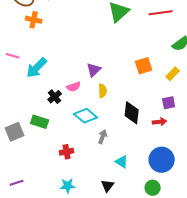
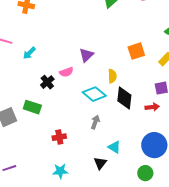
cyan arrow: (37, 68) -> (29, 53), size x0.6
yellow semicircle: (103, 91) -> (112, 76), moved
cyan diamond: (86, 116) -> (94, 94), moved
black triangle: (108, 186) -> (100, 163), moved

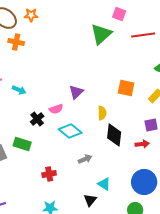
orange square: (136, 51) -> (126, 88), turned 30
cyan arrow: (29, 53) -> (19, 90), turned -112
cyan diamond: (94, 94) -> (70, 131), moved
gray arrow: (95, 122) -> (85, 159), turned 48

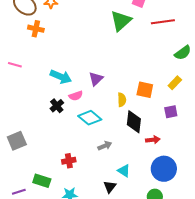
orange square: (126, 88) -> (145, 90), moved
cyan arrow: (19, 90) -> (61, 77), moved, size x1.5
green rectangle: (22, 144) -> (42, 181), moved
red arrow: (142, 144) -> (153, 140), moved

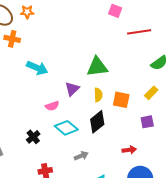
green triangle: (121, 21) -> (97, 67), moved, turned 35
cyan arrow: (61, 77) -> (37, 68), moved
yellow semicircle: (122, 100) -> (98, 95), moved
black cross: (57, 106) -> (33, 137), moved
black diamond: (134, 122) -> (97, 122), moved, turned 45

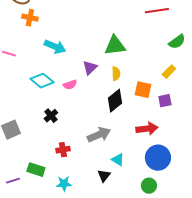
orange square: (121, 100) -> (143, 90), moved
cyan diamond: (66, 128) -> (42, 81), moved
red arrow: (129, 150) -> (147, 129), size x1.5
gray arrow: (81, 156) -> (99, 135), size x1.6

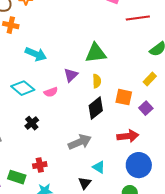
purple square: (165, 101) -> (146, 108), turned -32
red cross: (63, 150) -> (40, 165), moved

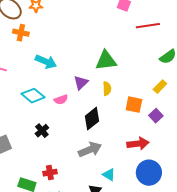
black diamond: (96, 108) -> (92, 119), moved

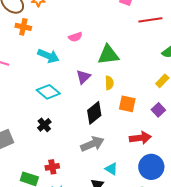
cyan diamond: (33, 96) -> (48, 92), moved
pink semicircle: (61, 100) -> (75, 37), moved
orange square: (134, 105) -> (127, 104), moved

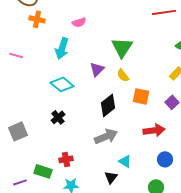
pink semicircle: (75, 37) -> (79, 22), moved
green triangle: (108, 55) -> (122, 47), turned -50
cyan arrow: (48, 56) -> (62, 48), turned 85
yellow semicircle: (109, 83) -> (123, 75), turned 144
blue circle: (151, 167) -> (165, 159), size x0.6

